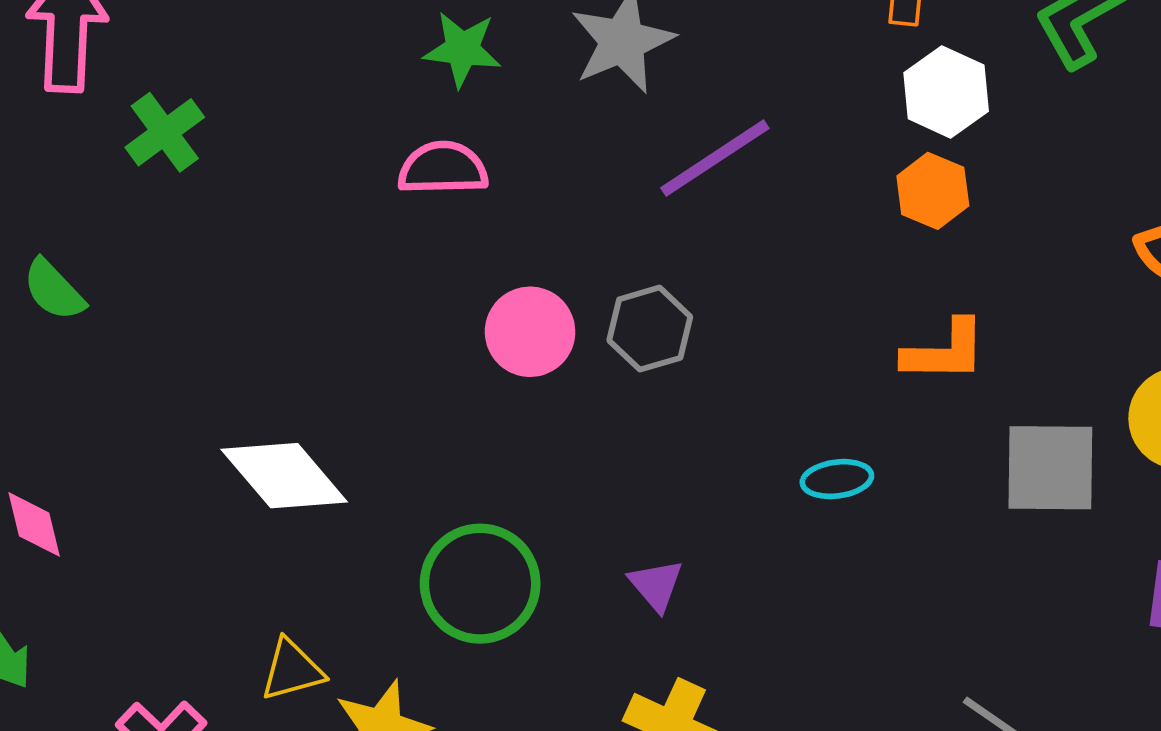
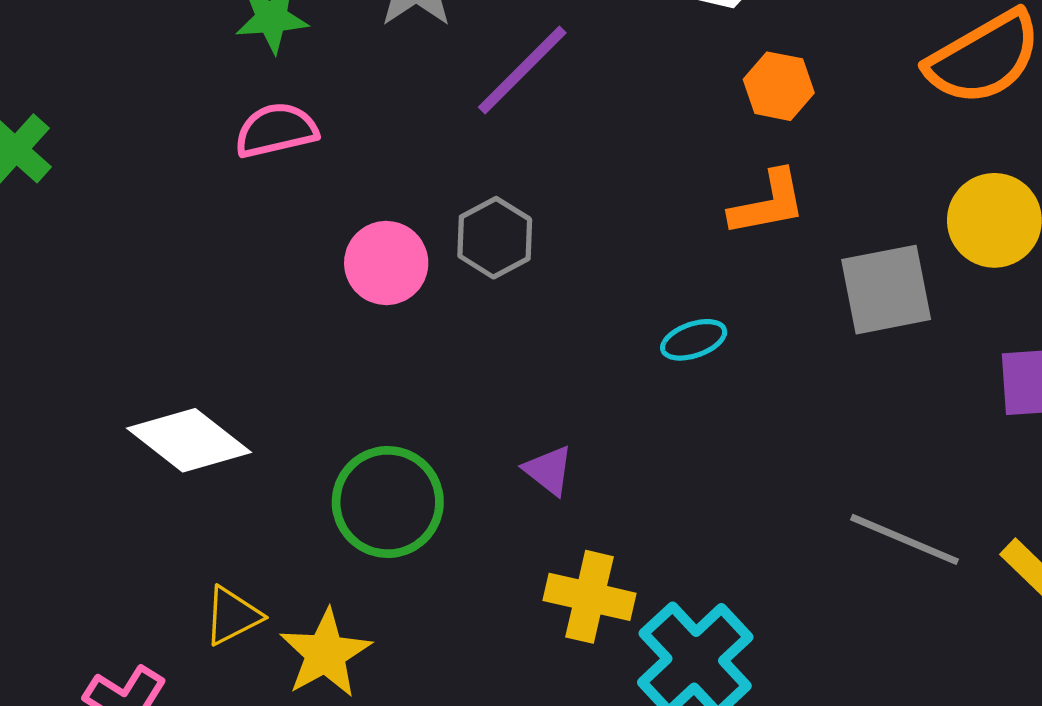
orange hexagon: (933, 191) -> (779, 86), moved

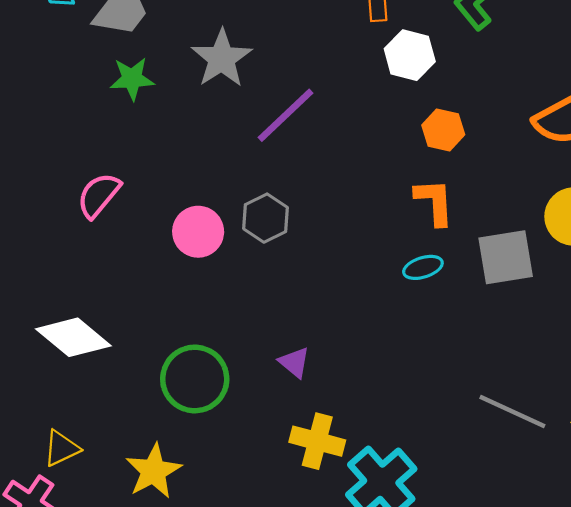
pink semicircle: (276, 130) -> (99, 195), moved, turned -39
orange L-shape: (768, 203) -> (434, 202), turned -84
cyan ellipse: (694, 340) -> (423, 267), moved
yellow triangle: (232, 616) -> (61, 448), moved

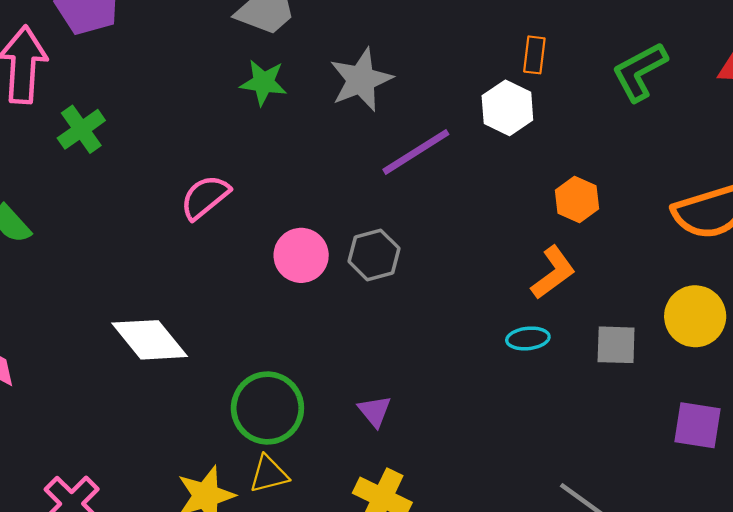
white hexagon: (410, 55) -> (507, 108), moved
orange L-shape: (434, 202) -> (553, 273), turned 46
gray square: (506, 257) -> (616, 345), size x0.7
yellow triangle: (61, 448) -> (269, 474), moved

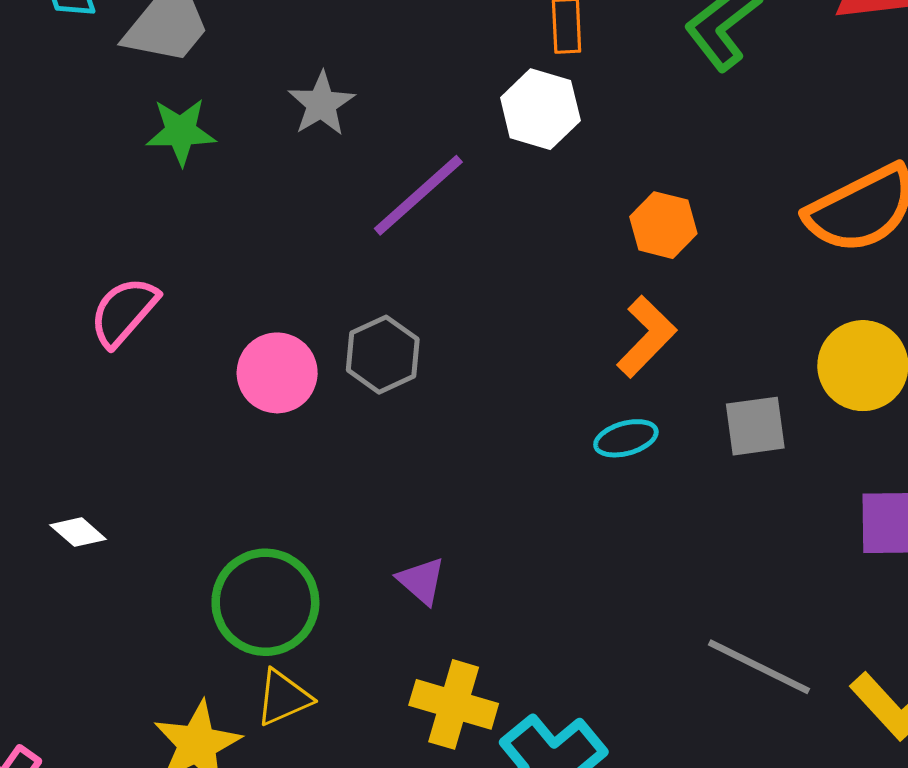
gray star: (361, 80) -> (321, 104), size x0.7
white diamond: (150, 340) -> (78, 532), size x0.5

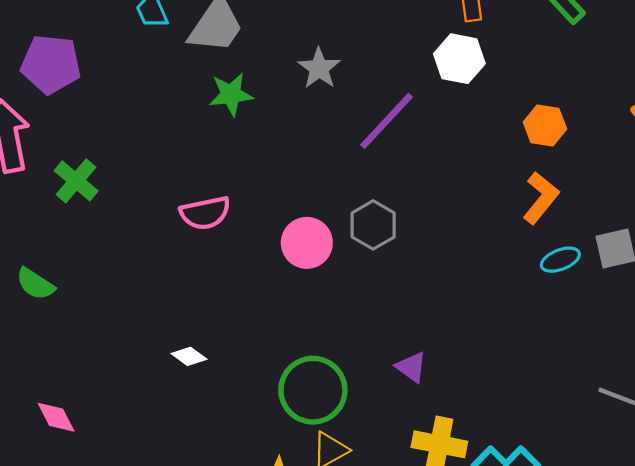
pink semicircle: (124, 312) -> (205, 213), turned -138
cyan ellipse: (626, 438) -> (560, 260), moved

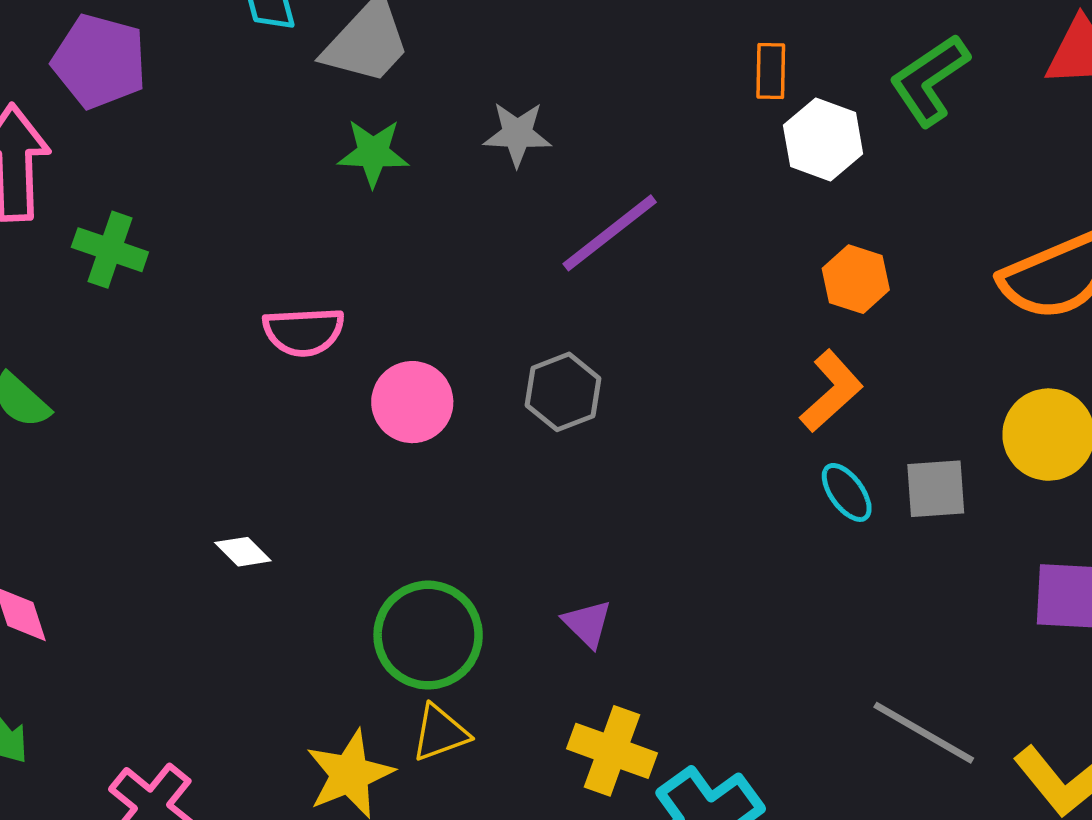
white hexagon: (459, 59) -> (823, 140), moved
gray star: (319, 68) -> (517, 134), turned 30
green cross: (76, 181) -> (110, 250), turned -30
pink circle: (307, 243) -> (412, 402), moved
cyan ellipse: (560, 260) -> (847, 492), turned 66

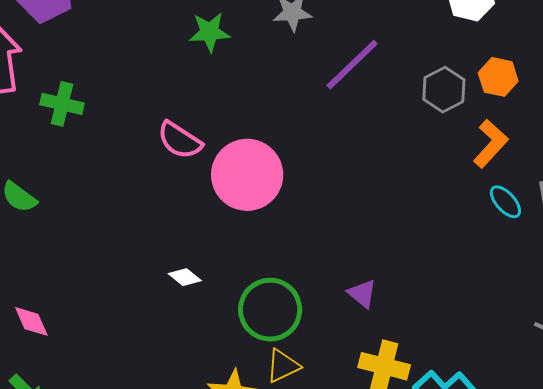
pink semicircle: (304, 332) -> (180, 140), turned 42
gray hexagon: (563, 392) -> (444, 90), moved
pink circle: (412, 402) -> (247, 175), size x1.5
white diamond: (243, 552) -> (185, 277), moved

